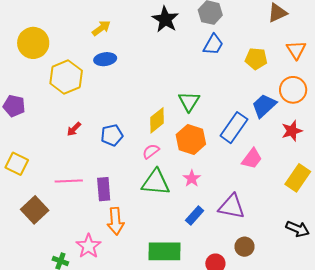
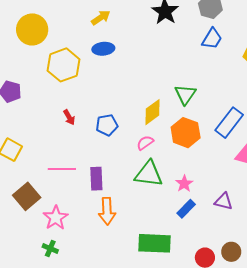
red arrow: (74, 129) -> (69, 117), turned -77
pink star: (192, 178) -> (184, 184), moved
purple triangle: (232, 207) -> (224, 201), size x0.7
pink star: (89, 246) -> (56, 218), moved
brown circle: (245, 247) -> (231, 252), moved

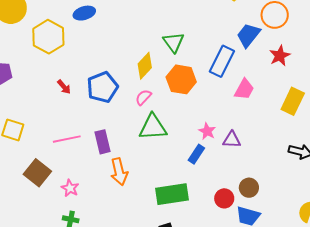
blue pentagon: (107, 125) -> (102, 87), size x1.4
pink star: (184, 184) -> (207, 131), moved
pink star: (56, 218) -> (70, 188), size x0.7

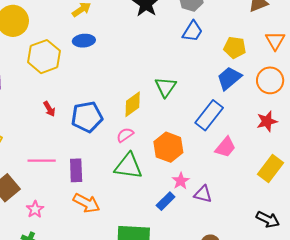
blue trapezoid: (248, 35) -> (229, 78), moved
orange hexagon: (181, 79) -> (168, 147), moved
orange arrow: (119, 172) -> (86, 203), turned -60

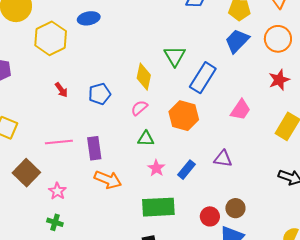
yellow diamond: (133, 104) -> (144, 77), turned -36
blue rectangle: (209, 115) -> (203, 78), moved
blue pentagon: (87, 117) -> (100, 94), size x0.7
green triangle: (128, 166) -> (146, 139), size x0.6
pink star: (181, 181) -> (156, 168), moved

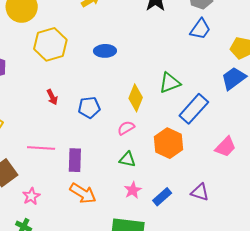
blue ellipse: (89, 18) -> (105, 51), moved
green triangle: (175, 56) -> (170, 83), turned 30

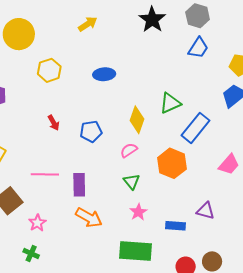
yellow hexagon: (50, 44) -> (49, 70), size x0.7
green triangle: (127, 159) -> (132, 181), turned 42
blue rectangle: (162, 197) -> (175, 226), moved, turned 48

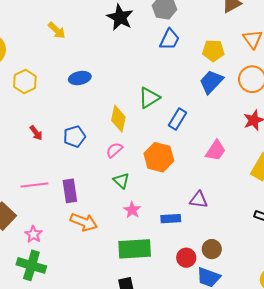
yellow arrow: (88, 24) -> (57, 30), turned 84
blue rectangle: (196, 128) -> (178, 119), size x0.7
green cross: (31, 253) -> (31, 265), size x1.8

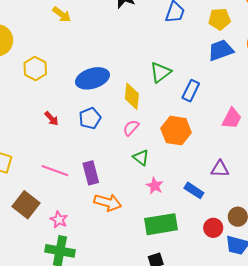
blue ellipse: (80, 78) -> (92, 78), moved, size x1.5
blue trapezoid: (211, 82) -> (221, 50), turned 32
pink line: (34, 185) -> (55, 171), turned 32
blue rectangle: (171, 219) -> (194, 190), turned 42

